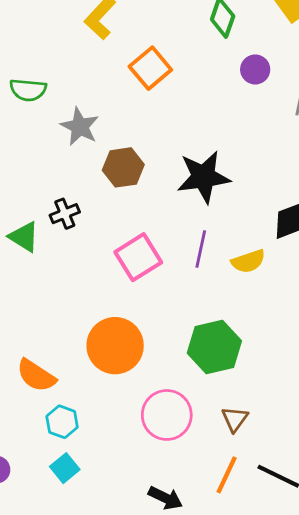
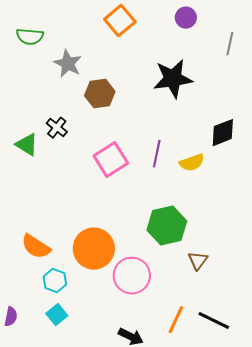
purple circle: (255, 69) -> (186, 18), moved
black star: (203, 177) -> (173, 79), moved
black cross: (65, 214) -> (57, 128), turned -30
orange circle: (115, 346) -> (94, 249), moved
brown triangle: (235, 419) -> (198, 261), moved

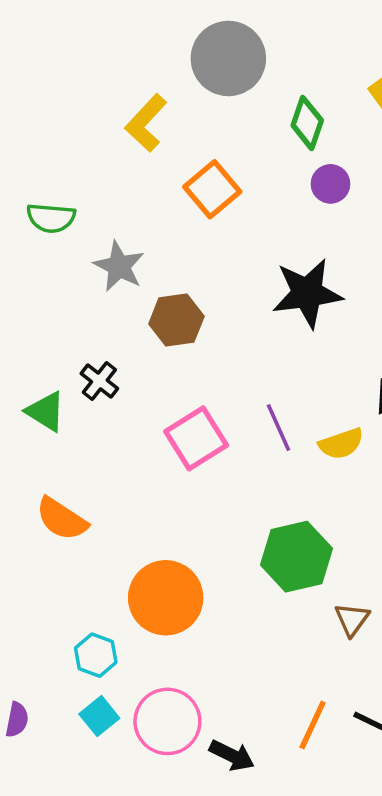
purple line: (157, 154) -> (279, 428), turned -36
orange semicircle: (36, 247) -> (62, 519), moved
pink circle: (132, 276) -> (167, 721), moved

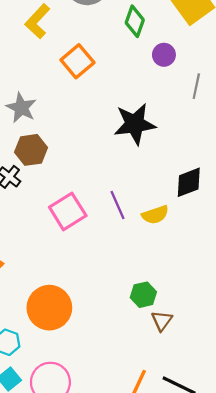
purple circle: (330, 184) -> (164, 55), moved
brown hexagon: (176, 320) -> (31, 150), moved
green hexagon: (296, 557) -> (143, 295), moved, size x0.6

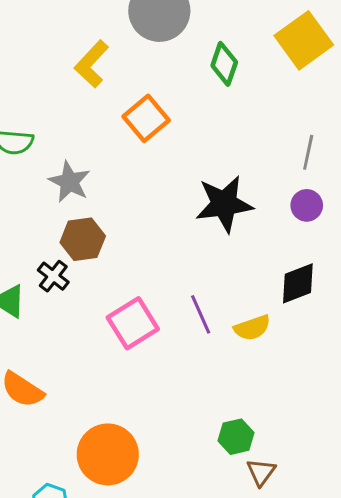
purple circle: (164, 55) -> (307, 205), moved

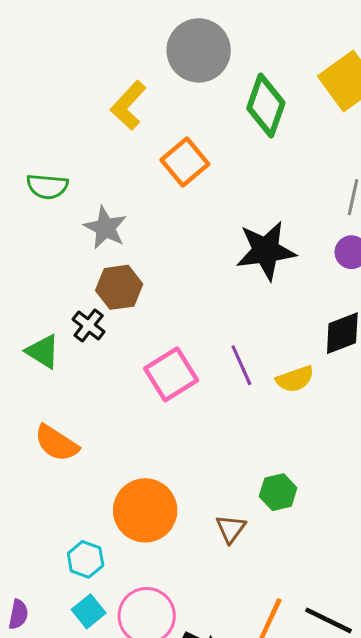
green diamond: (224, 64) -> (266, 105), size x1.4
brown triangle: (261, 472) -> (231, 529), moved

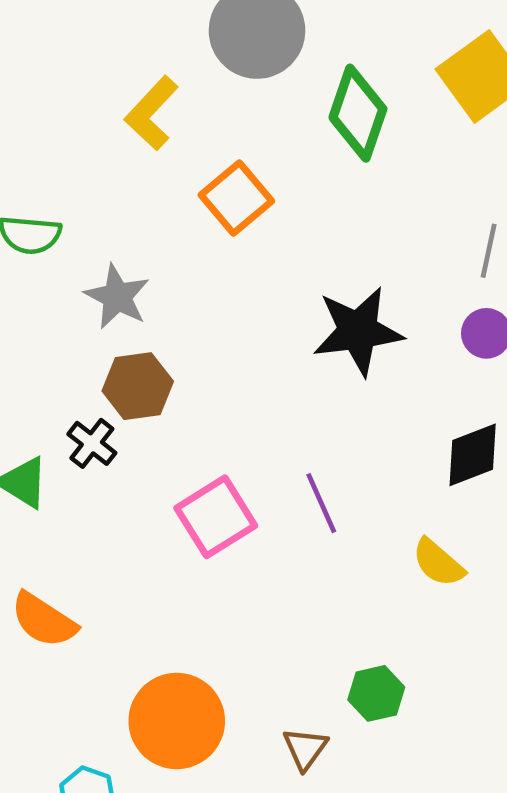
yellow semicircle: (295, 379) -> (438, 563), moved, turned 60

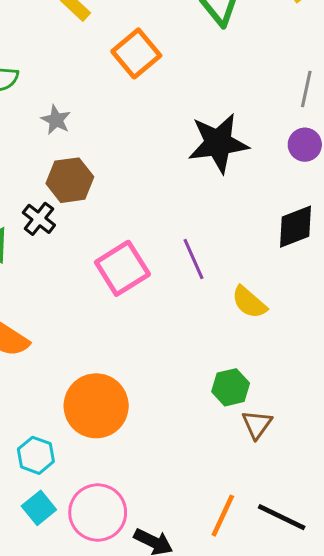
gray star: (117, 297) -> (56, 120), size x0.7
yellow semicircle: (438, 563) -> (249, 302), moved
brown triangle: (305, 749) -> (257, 424), moved

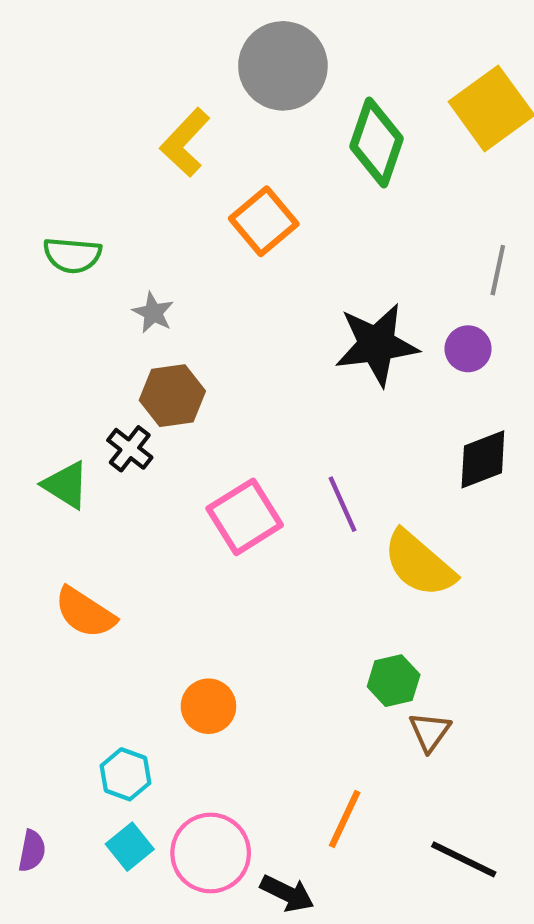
purple circle: (305, 145) -> (468, 349), moved
yellow semicircle: (249, 302) -> (419, 564), size x1.5
orange circle: (96, 406) -> (208, 706), size x0.6
orange line: (223, 516) -> (345, 819), moved

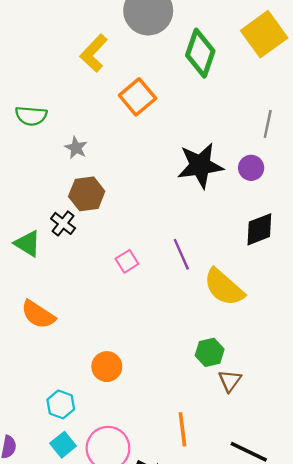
pink square: (245, 517) -> (127, 261), size x0.6
orange line: (345, 819) -> (183, 429), turned -32

